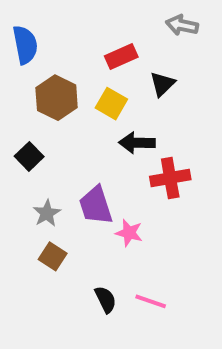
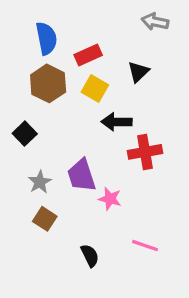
blue semicircle: (25, 45) -> (46, 38), moved
red rectangle: (121, 57) -> (88, 55), moved
pink line: (151, 301) -> (145, 246), moved

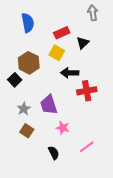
gray arrow: (155, 22) -> (93, 13), turned 70
red rectangle: (88, 55) -> (62, 33), moved
brown hexagon: (48, 83) -> (29, 63), moved
pink star: (110, 199) -> (63, 128), moved
pink line: (145, 246) -> (87, 147), turned -56

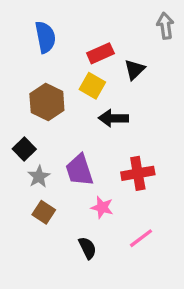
gray arrow: (93, 13) -> (165, 26), moved
black square: (15, 80) -> (24, 149), moved
red cross: (87, 91) -> (138, 173), moved

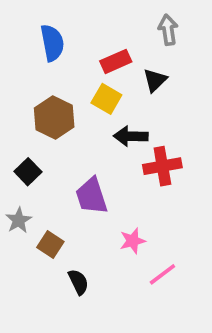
gray arrow: (165, 26) -> (168, 30), moved
red cross: (138, 173) -> (162, 166), moved
gray star: (39, 177) -> (19, 220), moved
pink star: (102, 207) -> (133, 241), moved, turned -30
black semicircle: (87, 248) -> (78, 282), moved

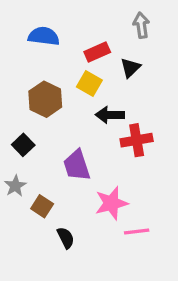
blue semicircle: (52, 43) -> (44, 36), turned -72
pink star: (133, 241) -> (111, 203), size x1.5
pink line: (162, 274) -> (137, 231), turned 30

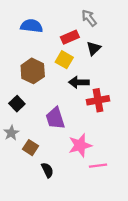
gray arrow: (141, 25) -> (89, 18), moved, turned -30

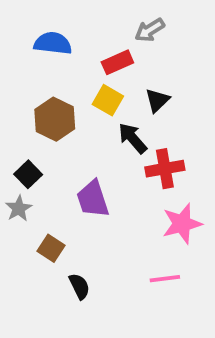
gray arrow: (89, 18) -> (150, 30), turned -84
black triangle: (94, 48) -> (157, 100), moved
black arrow: (79, 82) -> (133, 138), turned 48
gray star: (11, 133) -> (19, 208), moved
pink star: (80, 145) -> (182, 224), moved

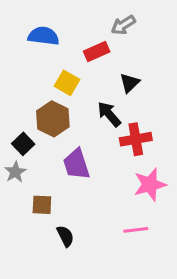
yellow square: (108, 100) -> (67, 83), moved
brown hexagon: (55, 119) -> (53, 119), moved
brown square: (51, 248) -> (42, 205), turned -30

